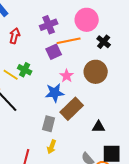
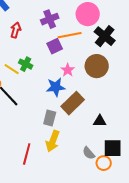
black cross: (104, 42) -> (105, 36), size x1.5
yellow arrow: (52, 147) -> (53, 141), size x1.5

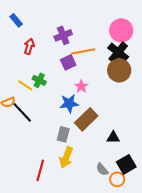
pink circle: (88, 14) -> (121, 30), moved
brown circle: (97, 66) -> (119, 70), moved
black square: (113, 148) -> (126, 164), turned -30

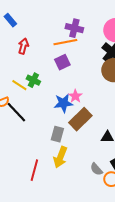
purple cross: (63, 35) -> (74, 28), moved, turned 36
orange line: (83, 51) -> (65, 42), moved
pink star: (81, 86) -> (75, 96), moved

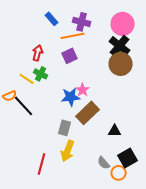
blue rectangle: (10, 20) -> (52, 19), moved
red arrow: (23, 46) -> (38, 53), moved

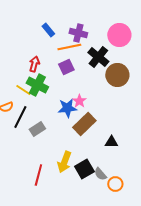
black cross: (120, 46) -> (98, 57), moved
green cross: (41, 74) -> (37, 85), size x1.5
black line: (24, 106) -> (20, 117), turned 70
gray rectangle: (65, 128) -> (37, 129), moved, turned 42
black square: (128, 158) -> (84, 169), moved

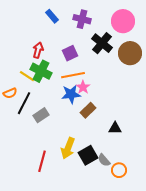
orange line: (69, 47) -> (73, 75), moved
brown circle: (117, 75) -> (130, 53), moved
brown rectangle: (84, 124) -> (88, 110), size x0.7

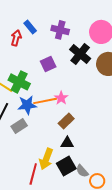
red arrow: (38, 50) -> (16, 38), moved
orange line: (73, 75) -> (45, 101), moved
blue star: (71, 94) -> (27, 105), moved
black triangle: (115, 128) -> (67, 143), moved
red line: (42, 161) -> (33, 174), moved

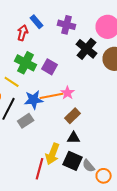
purple square: (48, 64) -> (50, 67), moved, turned -35
green cross: (19, 82) -> (26, 63), moved
black square: (66, 166) -> (73, 161), turned -36

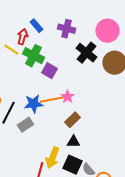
green cross: (26, 63) -> (33, 56), moved
yellow line: (12, 82) -> (11, 50), moved

